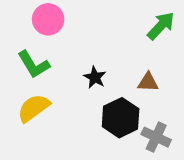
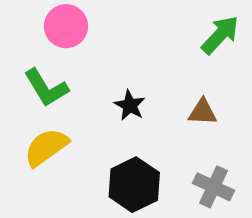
black hexagon: (121, 118) -> (134, 185), moved

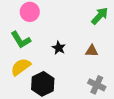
black hexagon: (134, 185) -> (43, 84), moved

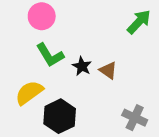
green L-shape: (21, 40) -> (50, 55), moved
brown triangle: (92, 51) -> (108, 70), moved, turned 32

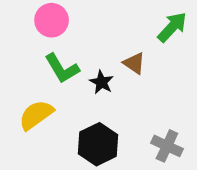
brown triangle: (108, 70) -> (134, 63), moved
black hexagon: (60, 116) -> (98, 144), moved

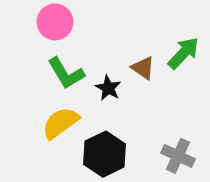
green arrow: (172, 27) -> (183, 53), moved
yellow semicircle: (36, 115) -> (60, 123), moved

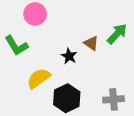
green L-shape: (66, 73) -> (16, 46), moved
gray cross: (178, 156) -> (114, 99), turned -30

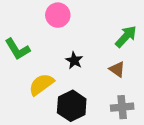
pink circle: (35, 14) -> (58, 15), moved
brown triangle: (91, 43) -> (117, 69), moved

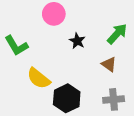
black star: (74, 60) -> (77, 41), moved
yellow semicircle: (41, 84) -> (39, 78), turned -105

